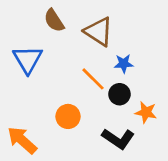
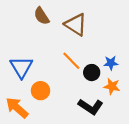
blue triangle: (28, 59) -> (21, 67), moved
blue star: (124, 64) -> (111, 63), moved
orange circle: (68, 116) -> (41, 91), moved

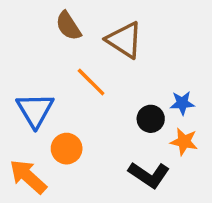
orange line: (71, 61) -> (91, 82), moved

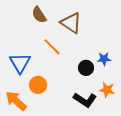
orange star: (184, 142) -> (107, 90), moved

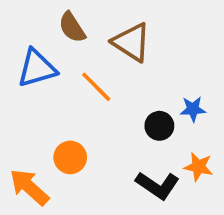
blue triangle: (20, 63) -> (37, 68), moved, turned 45

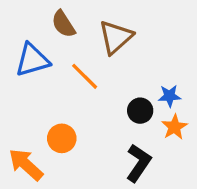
brown triangle: (132, 42) -> (116, 37), turned 45
orange star: (198, 167) -> (174, 127), moved, turned 30
black L-shape: (158, 185) -> (139, 163), turned -90

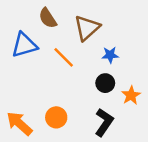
blue star: (170, 96) -> (110, 55), moved
orange circle: (62, 138) -> (56, 117), moved

